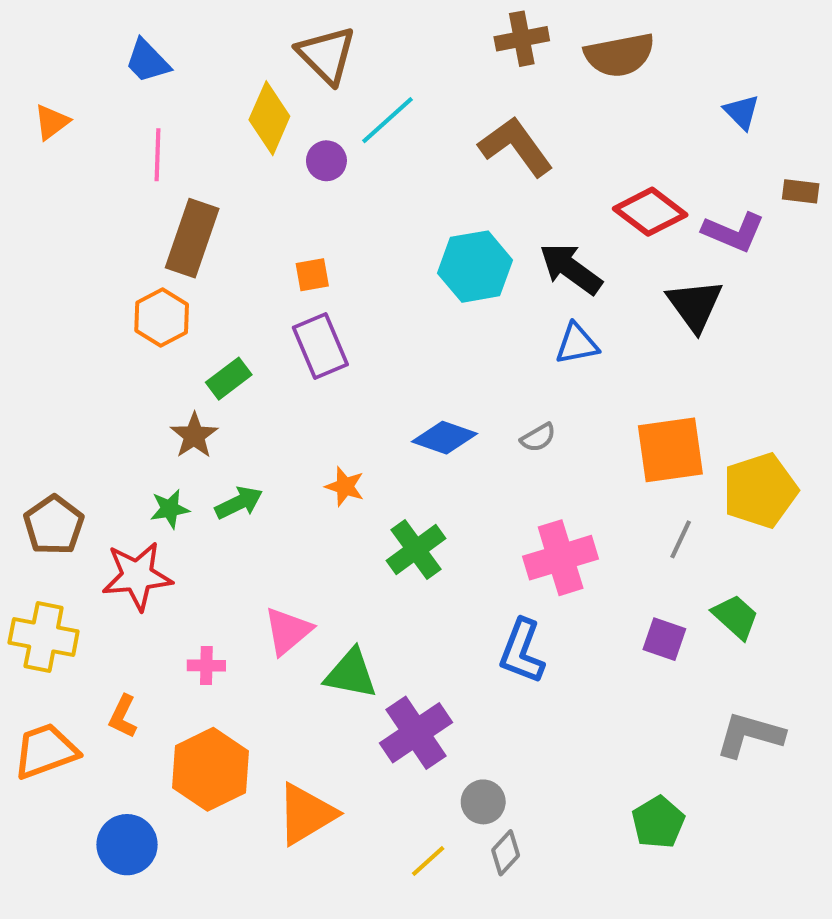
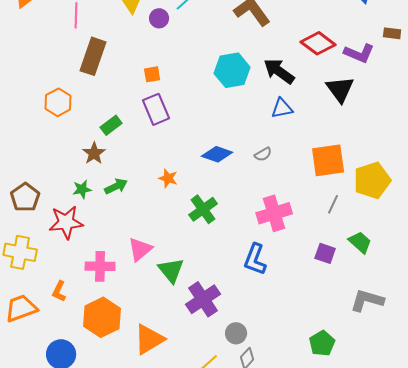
orange hexagon: (162, 317) -> (58, 102), moved
pink cross: (206, 666) -> (100, 266), size x1.6
green triangle: (351, 674) -> (171, 270), turned 40

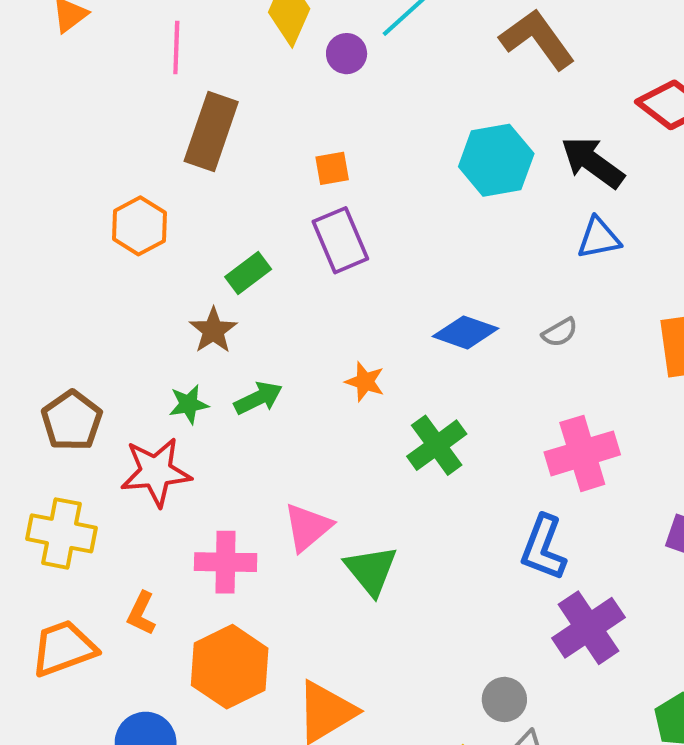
purple cross: (203, 299) -> (588, 628), moved

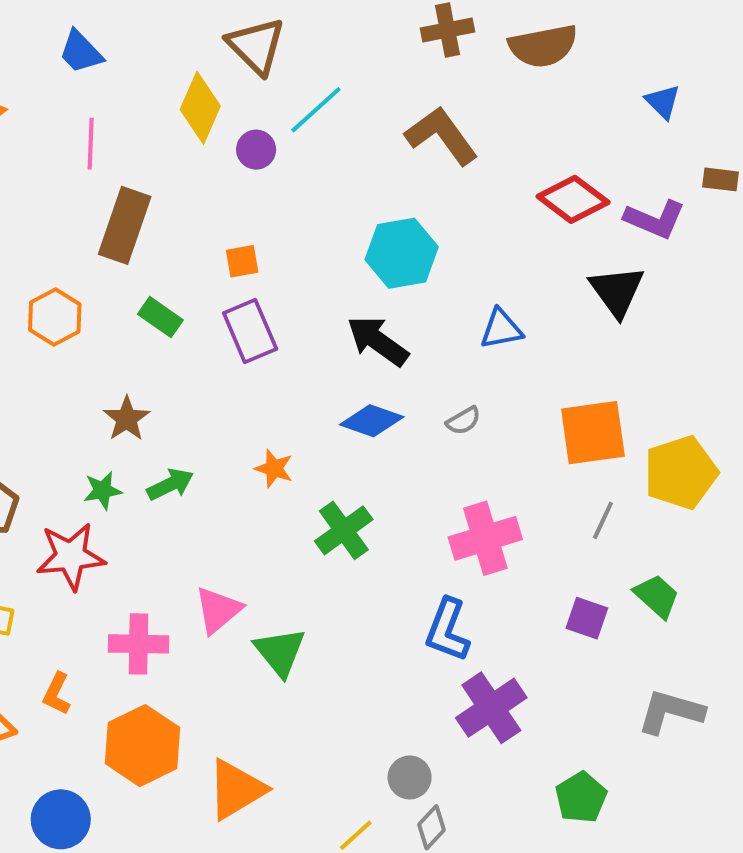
black arrow: (593, 162) -> (378, 341), moved
green rectangle: (248, 273) -> (160, 317), moved, turned 72

